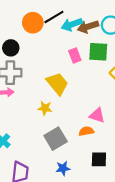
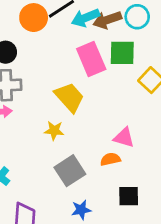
pink rectangle: (75, 55) -> (91, 59), size x1.6

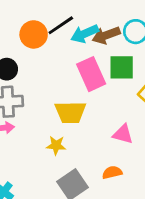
yellow trapezoid: (69, 97) -> (70, 112), turned 132
pink triangle: (124, 138) -> (123, 134), moved

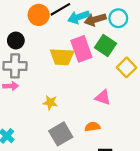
green square: (122, 67) -> (105, 45), turned 30
yellow trapezoid: (70, 112) -> (62, 57), moved

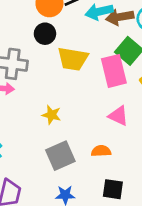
black circle: (16, 40) -> (45, 34), moved
pink rectangle: (81, 49) -> (114, 71), moved

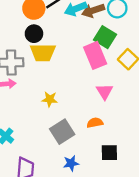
yellow trapezoid: (73, 59) -> (43, 52), moved
pink triangle: (118, 116) -> (105, 92), turned 42

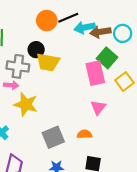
black circle: (34, 34) -> (36, 50), moved
yellow star: (50, 99) -> (26, 104), moved, size x1.6

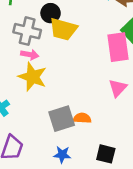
pink arrow: (11, 85) -> (30, 55), moved
orange semicircle: (84, 134) -> (82, 118), moved

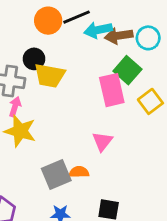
pink arrow: (30, 55) -> (15, 107), turned -78
pink triangle: (118, 88) -> (102, 141), moved

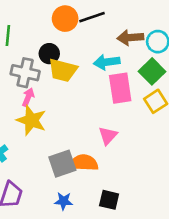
cyan arrow: (98, 30) -> (107, 62), moved
green square: (127, 70) -> (152, 71), moved
orange semicircle: (79, 172) -> (84, 163), size x1.5

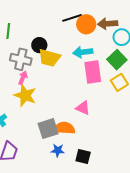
orange circle: (65, 19) -> (86, 24), moved
brown arrow: (130, 38) -> (108, 24), moved
pink triangle: (108, 136) -> (83, 108), turned -49
blue star: (63, 201) -> (58, 150), moved

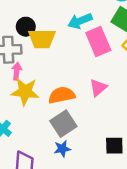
pink triangle: (83, 108) -> (98, 88), turned -49
orange semicircle: (64, 128) -> (62, 95), moved
blue star: (58, 150) -> (62, 149), moved

